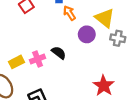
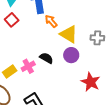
yellow triangle: (105, 18) -> (69, 34), moved
purple circle: (87, 34) -> (71, 55), moved

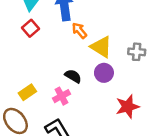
pink cross: (28, 66) -> (61, 96), moved
red star: (91, 82) -> (128, 107), turned 30

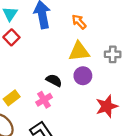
orange arrow: (79, 31) -> (79, 22), moved
yellow triangle: (101, 47) -> (79, 51), turned -35

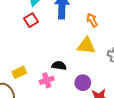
purple circle: (83, 76) -> (83, 83), moved
black semicircle: (54, 80) -> (59, 66), turned -32

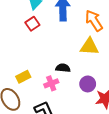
orange arrow: (92, 20) -> (94, 21), size x1.5

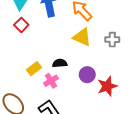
yellow triangle: (89, 47) -> (82, 37), turned 30
yellow rectangle: (23, 77) -> (34, 69), moved

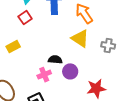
yellow rectangle: (34, 69) -> (13, 47), moved
purple circle: (87, 75) -> (70, 71), moved

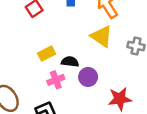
yellow rectangle: (13, 47) -> (47, 54), moved

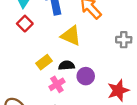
yellow triangle: (102, 36) -> (71, 36), moved

